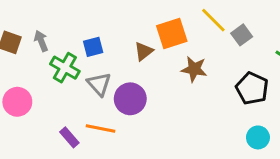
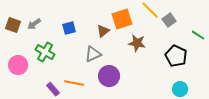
gray arrow: (41, 41) -> (34, 24), turned -104
green cross: (65, 68) -> (45, 52), moved
gray triangle: (99, 84) -> (93, 54), moved, turned 48
purple circle: (130, 99) -> (109, 76), moved

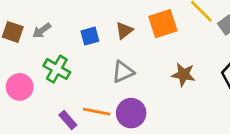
brown triangle: (103, 31) -> (124, 31), moved
brown star: (137, 43) -> (183, 75), moved
purple circle: (109, 76) -> (131, 113), moved

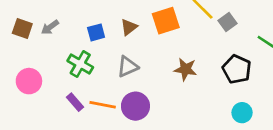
green cross: (57, 69) -> (80, 64), moved
purple rectangle: (68, 120) -> (75, 102), moved

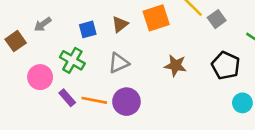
brown square: (22, 28) -> (16, 41), moved, turned 36
pink circle: (29, 81) -> (40, 77), moved
cyan circle: (242, 113) -> (242, 103), moved

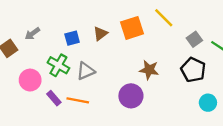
gray square: (217, 19) -> (194, 39), moved
gray triangle: (119, 63) -> (86, 71), moved
purple circle: (126, 102) -> (131, 96), moved

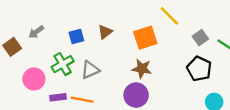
orange square: (132, 28) -> (145, 38), moved
green cross: (58, 65) -> (63, 64), turned 30
brown star: (149, 70) -> (142, 69), moved
purple rectangle: (54, 98) -> (58, 97), turned -56

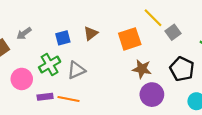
gray square: (200, 38) -> (173, 32), moved
brown star: (142, 69) -> (142, 69), moved
purple circle: (136, 95) -> (152, 95), moved

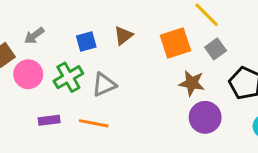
gray square: (173, 32) -> (216, 49), moved
pink circle: (22, 79) -> (28, 74), moved
purple rectangle: (45, 97) -> (49, 120), moved

